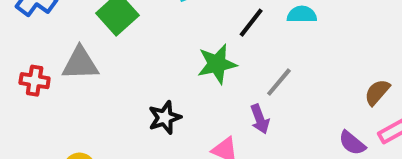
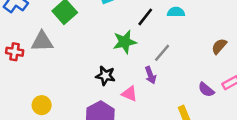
brown semicircle: (377, 92) -> (219, 46), moved
black star: (165, 118) -> (105, 76), moved, turned 30

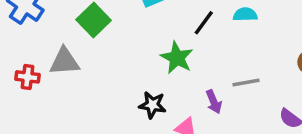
green star: (125, 42) -> (177, 58), turned -30
gray line: (162, 53) -> (246, 82), moved, turned 42

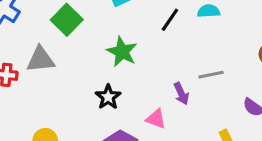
green star: (177, 58) -> (122, 52), moved
black star: (152, 105) -> (108, 97), moved, turned 30

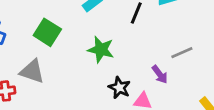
gray triangle: (41, 59) -> (32, 71), turned 36
black star: (108, 97) -> (119, 88), moved

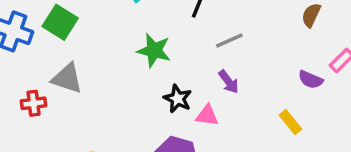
green square: (47, 32) -> (60, 22), moved
gray line: (182, 53) -> (229, 40), moved

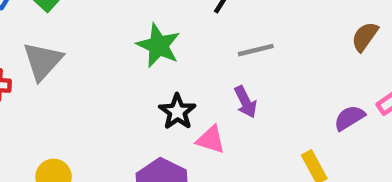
gray triangle: (67, 78) -> (43, 61), turned 44
purple semicircle: (311, 80) -> (349, 118), turned 115

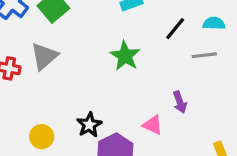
gray line: (256, 50) -> (204, 55), moved
black star: (177, 112) -> (89, 125), moved

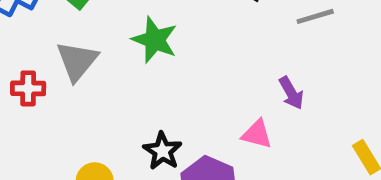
green star: (125, 56) -> (155, 40), moved

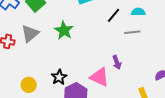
pink triangle: (257, 134) -> (99, 77), size x1.5

